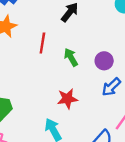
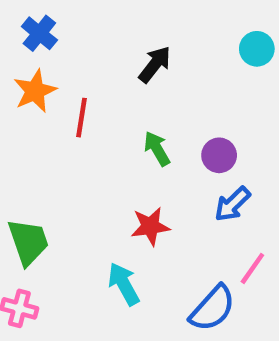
red line: (42, 43) -> (82, 118), moved

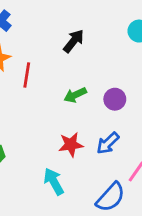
green arrow: (157, 149) -> (75, 95), turned -85
blue arrow: (232, 204) -> (108, 143), moved

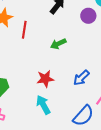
purple circle: (115, 99) -> (88, 16), moved
red star: (71, 145) -> (45, 79), moved

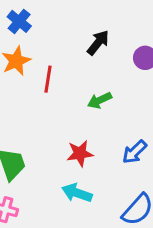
cyan arrow: (43, 105) -> (77, 193), turned -42

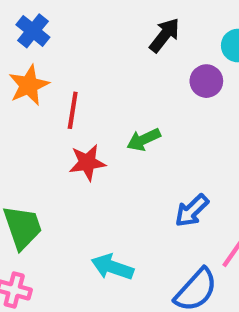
black arrow: (98, 43) -> (165, 35), moved
red star: (80, 153) -> (87, 163), moved

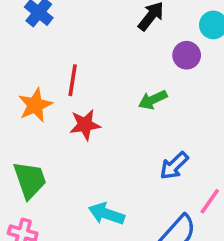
orange star: (29, 85) -> (35, 105), moved
green arrow: (144, 140) -> (153, 100), moved

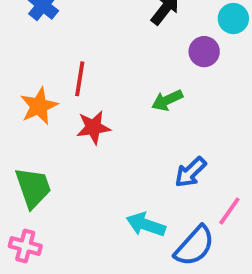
cyan arrow: (106, 214) -> (146, 225), moved

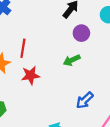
purple circle: (204, 52) -> (81, 33), moved

